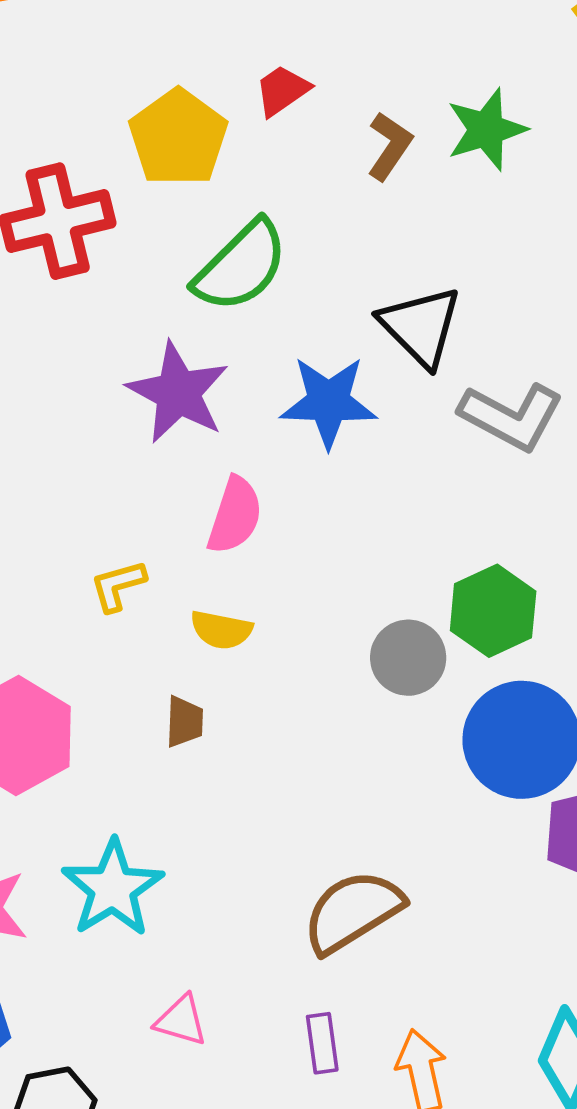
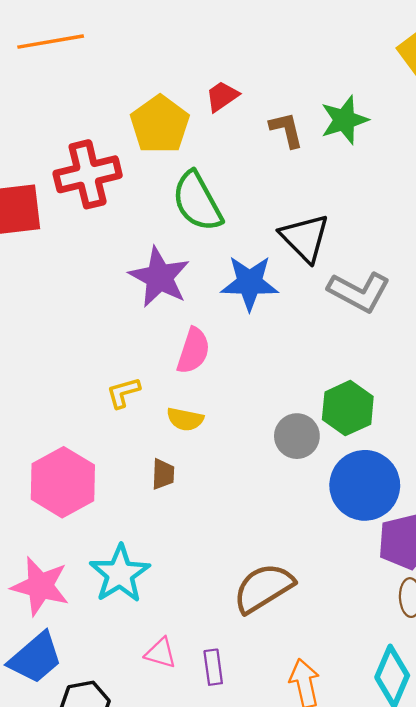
brown L-shape: (390, 146) -> (286, 130), turned -48
green semicircle: (241, 266) -> (197, 201), turned 106
purple rectangle: (322, 1043) -> (213, 667), moved

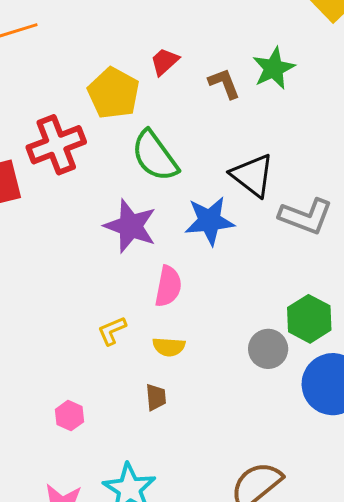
pink hexagon: (63, 482) -> (70, 416), size x0.5

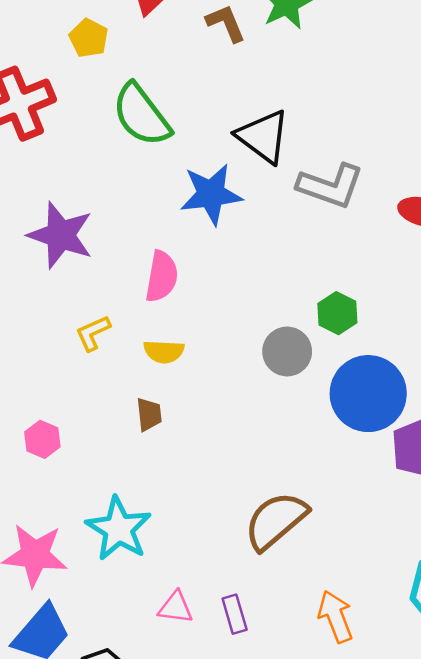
yellow pentagon: (114, 93) -> (89, 38), size x0.6
purple star: (130, 226) -> (61, 235), moved
green hexagon: (309, 319) -> (337, 313), size x0.7

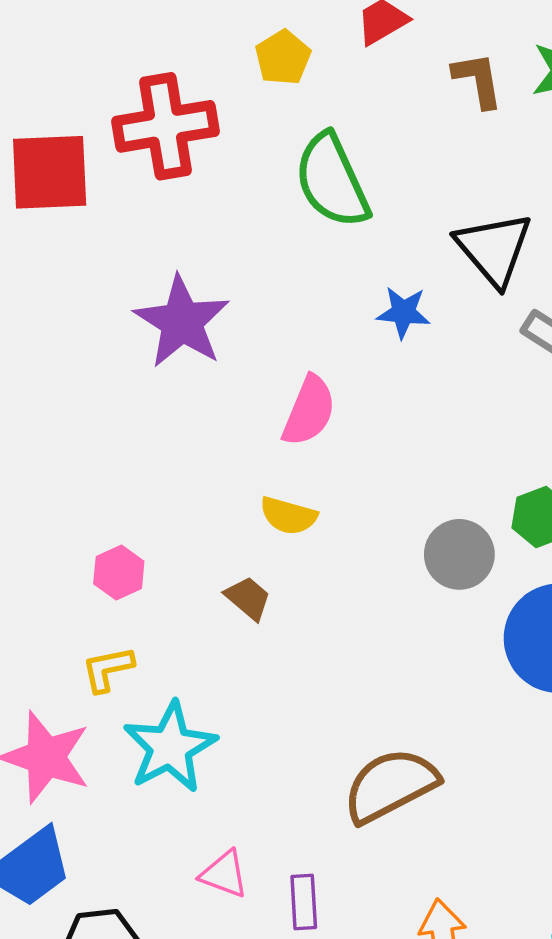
blue star: (211, 194) -> (403, 312), size x0.6
yellow L-shape: (93, 333) -> (108, 669), moved
brown trapezoid: (149, 414) -> (248, 598), turned -56
pink hexagon: (42, 439) -> (119, 572), moved

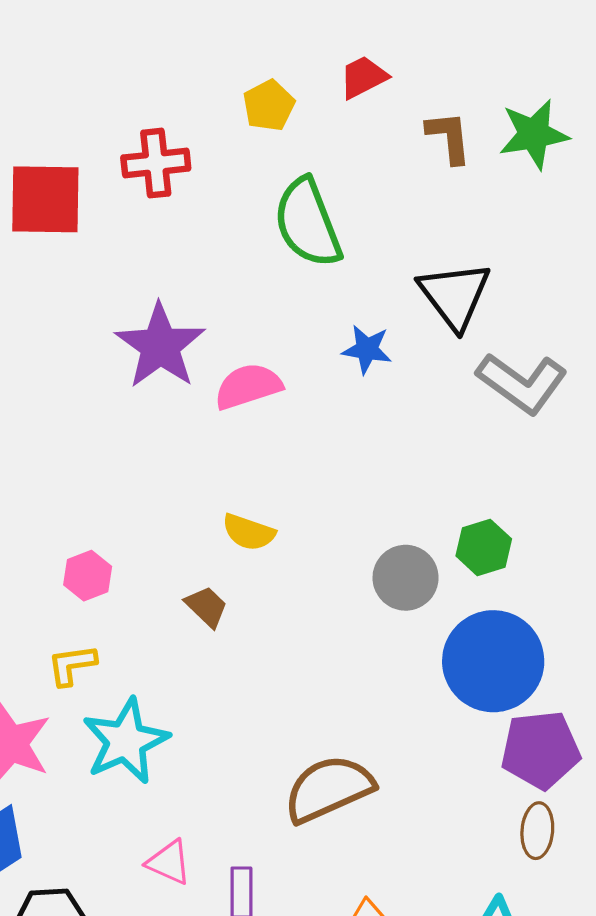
red cross: (166, 126) -> (156, 163), size x0.7
pink semicircle: (309, 411) -> (248, 386), moved, turned -134

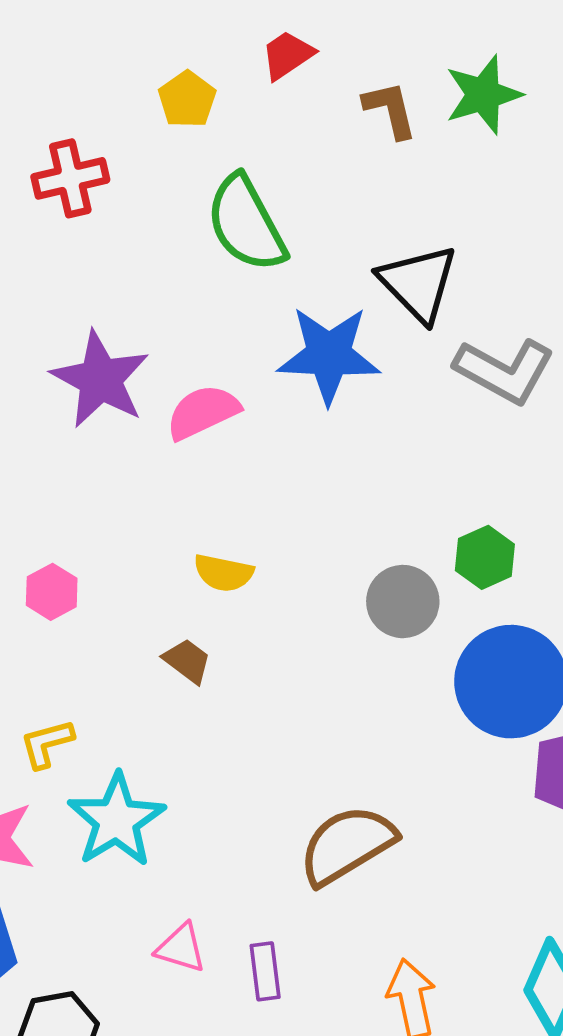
blue star: (367, 349) -> (329, 355), size x1.8
pink hexagon: (88, 576) -> (52, 592), moved

